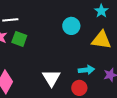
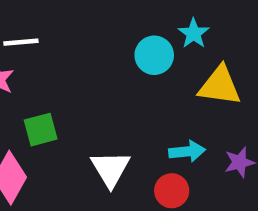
cyan star: (101, 11) -> (194, 33), moved
green square: (19, 39) -> (41, 130), moved, turned -35

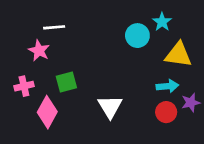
cyan arrow: (187, 151) -> (168, 86), moved
red circle: (172, 191) -> (166, 112), moved

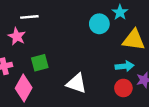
white triangle: (110, 107) -> (76, 83), turned -40

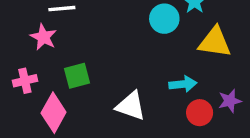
cyan arrow: (125, 66) -> (183, 84), moved

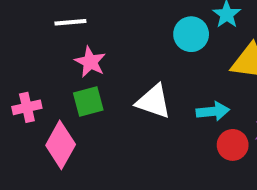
pink star: (43, 37) -> (90, 62), moved
white triangle: (131, 106) -> (154, 101), moved

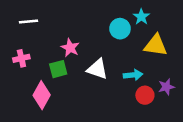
white line: (70, 22) -> (29, 22), moved
pink star: (90, 62) -> (70, 48), moved
pink cross: (27, 107) -> (21, 58), moved

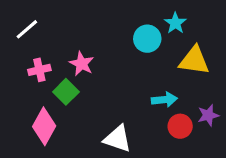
white line: (29, 22) -> (27, 29), turned -36
pink cross: (21, 58) -> (39, 70), moved
green square: (58, 69) -> (66, 92), turned -30
white triangle: (97, 69) -> (118, 139), moved

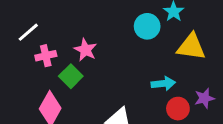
white line: (27, 29) -> (28, 32), moved

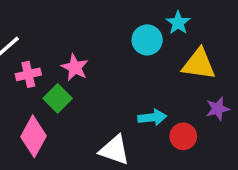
cyan arrow: (163, 84) -> (152, 117), moved
purple star: (204, 98) -> (218, 109), moved

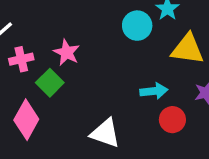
cyan arrow: (152, 117) -> (154, 91), moved

